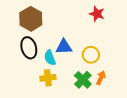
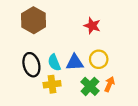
red star: (97, 14) -> (92, 26), moved
blue triangle: (64, 47) -> (75, 63), moved
black ellipse: (29, 48) -> (31, 65), moved

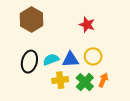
cyan semicircle: (54, 63) -> (51, 60), turned 91
black ellipse: (31, 65) -> (29, 62), turned 30
yellow cross: (52, 84) -> (60, 80), moved

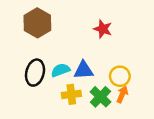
yellow circle: (93, 56) -> (120, 76), moved

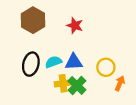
red star: (103, 29) -> (75, 25), moved
orange arrow: (122, 94) -> (120, 83), moved
green cross: (100, 97) -> (77, 86), moved

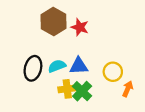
brown hexagon: (33, 20) -> (53, 22), moved

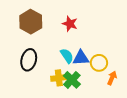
brown hexagon: (53, 22) -> (31, 22), moved
cyan semicircle: (57, 66) -> (67, 56), moved, turned 77
blue triangle: (79, 66) -> (81, 58), moved

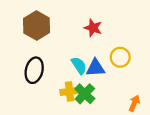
red star: (70, 24) -> (93, 28), moved
yellow circle: (99, 63) -> (120, 57), moved
orange arrow: (112, 78) -> (134, 103), moved

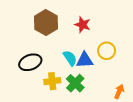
brown hexagon: (37, 25) -> (46, 23), moved
black ellipse: (34, 70) -> (30, 62), turned 55
yellow cross: (70, 91) -> (52, 81), moved

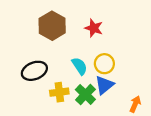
yellow circle: (107, 51) -> (104, 64), moved
blue triangle: (85, 60) -> (104, 85), moved, turned -36

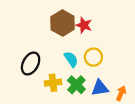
brown hexagon: (52, 26) -> (63, 23), moved
black ellipse: (34, 71) -> (31, 63), turned -40
blue triangle: (104, 85) -> (100, 88), moved, turned 30

